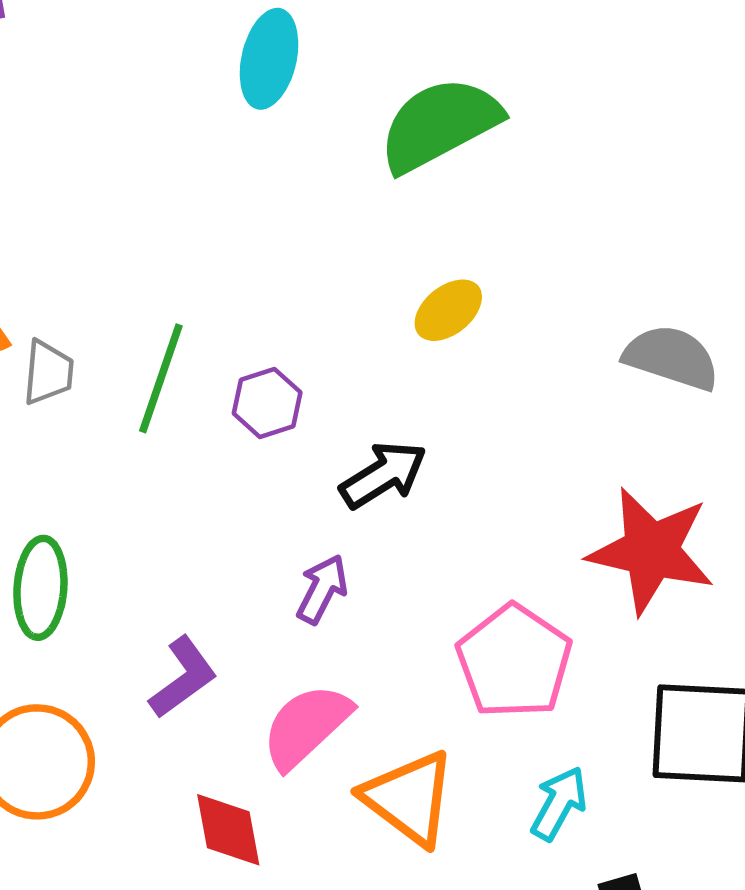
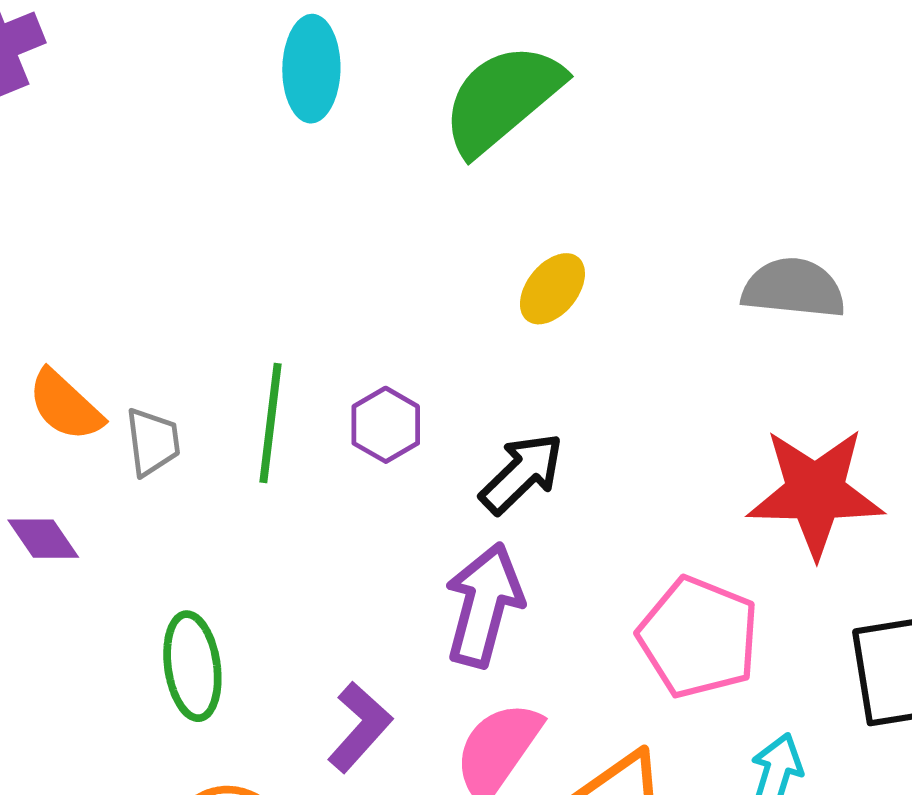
purple arrow: (322, 589) -> (484, 605), size x1.6

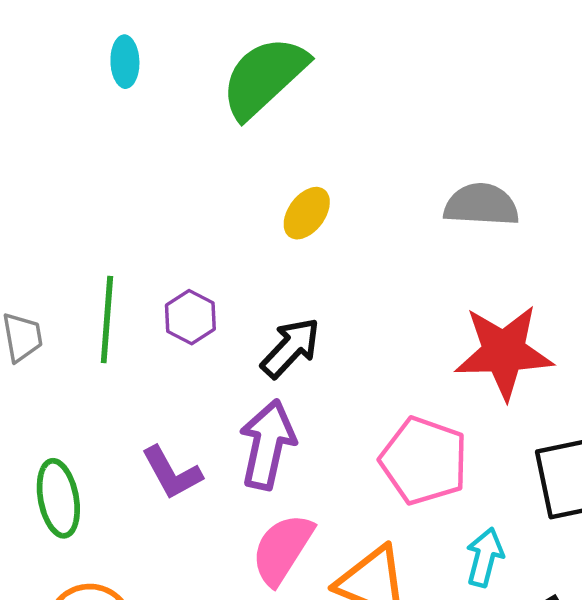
cyan ellipse: (311, 69) -> (125, 62), size x0.7
purple L-shape: (360, 727) -> (172, 473), moved, turned 112

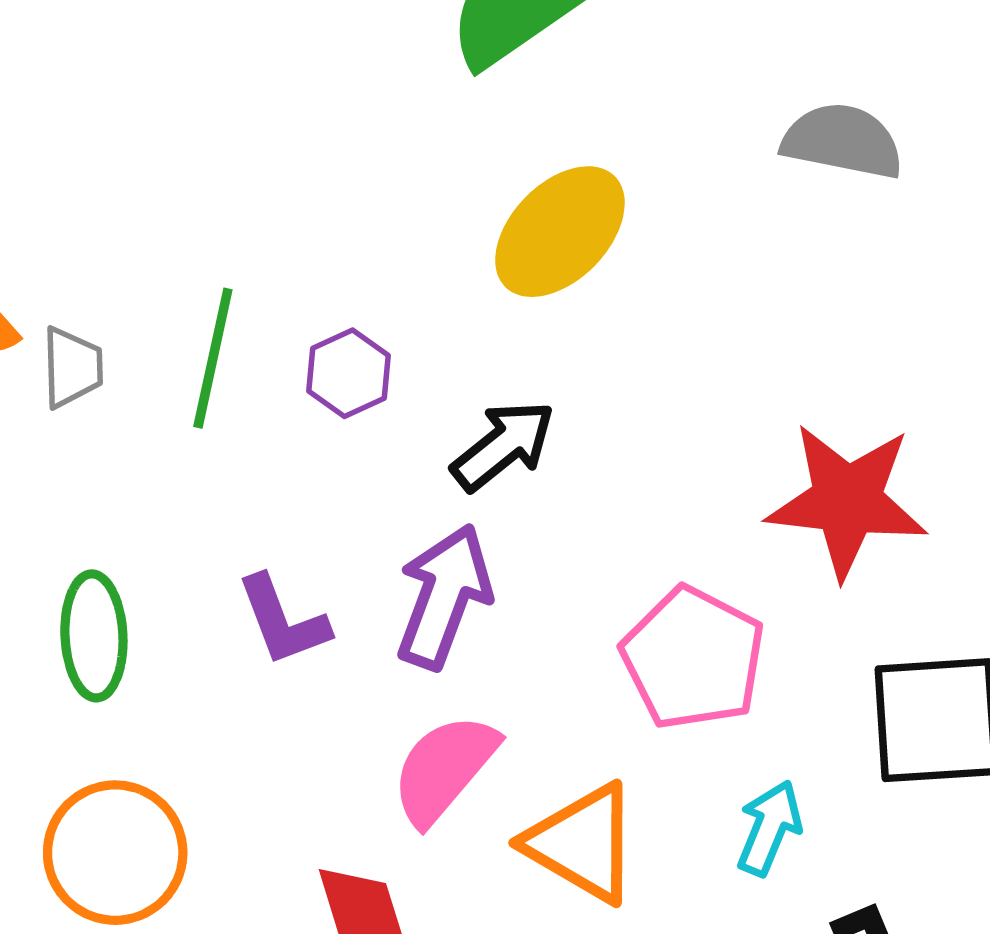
gray semicircle: (481, 205) -> (843, 141), moved
yellow ellipse: (307, 213) -> (560, 232), size x1.6

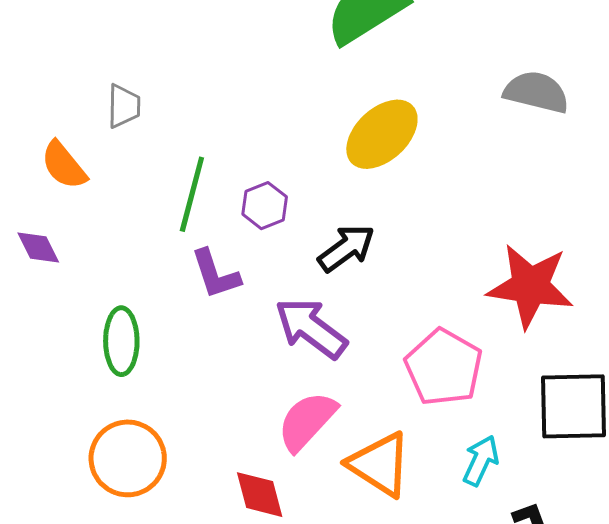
gray trapezoid: (72, 367) -> (124, 106), moved
purple arrow: (444, 596) -> (311, 328), turned -76
purple L-shape: (283, 621) -> (215, 274), moved

